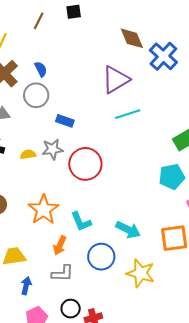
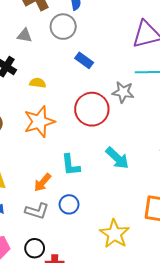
gray star: (52, 149) -> (123, 92), moved
orange star: (44, 210) -> (39, 122), moved
cyan arrow: (128, 230) -> (117, 158), moved
blue circle: (101, 257) -> (69, 204), moved, size x0.7

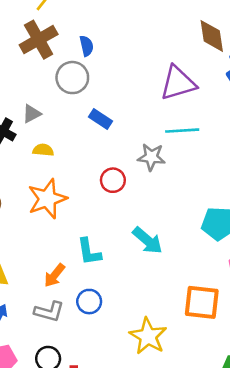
gray triangle: (25, 36) -> (32, 114), moved, turned -35
red circle: (92, 109) -> (113, 180), size x0.6

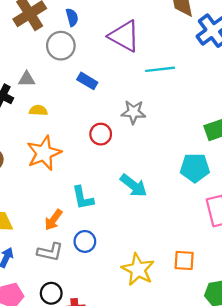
purple triangle: (178, 83) -> (124, 36), moved, turned 48
gray triangle: (32, 114) -> (27, 79), turned 30
cyan line: (182, 131) -> (160, 69), moved
orange square: (202, 302) -> (184, 260), moved, size x0.7

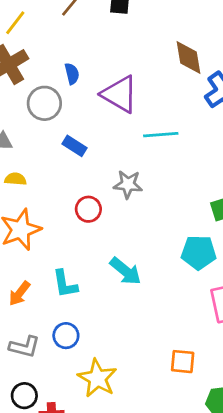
blue semicircle: (72, 17) -> (72, 74), moved
orange arrow: (53, 220) -> (20, 293), moved
yellow star: (138, 269) -> (97, 378), moved

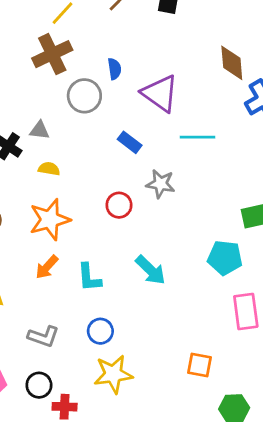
blue rectangle: (74, 146) -> (130, 142), moved
orange arrow: (20, 293) -> (47, 267), moved
blue circle: (66, 336) -> (100, 331), moved
yellow star: (97, 378) -> (113, 374), turned 30

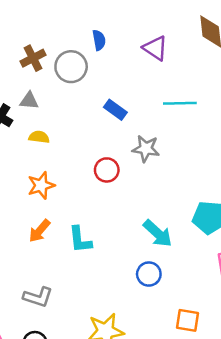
brown cross: (52, 54) -> (33, 58), moved, size x0.7
purple triangle: (160, 93) -> (155, 48), moved, size x0.7
orange star: (50, 220) -> (41, 185), size x0.7
cyan arrow: (151, 270) -> (158, 233), moved
blue circle: (100, 331) -> (149, 274), moved

